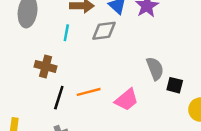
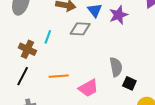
cyan line: (66, 33) -> (48, 37), moved
black line: (59, 98) -> (23, 76), moved

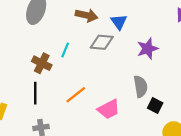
purple star: (119, 15) -> (148, 49), moved
black line: (23, 76) -> (35, 93), turned -30
orange line: (59, 76) -> (76, 95), turned -36

